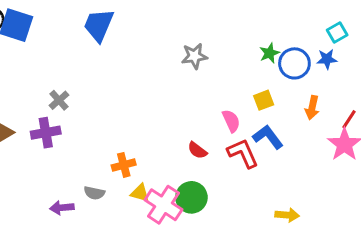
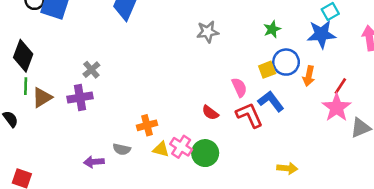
blue star: (327, 59) -> (321, 34), size x1.6
blue circle: (294, 63) -> (286, 62), moved
pink cross: (163, 205) -> (181, 147), moved, size x0.7

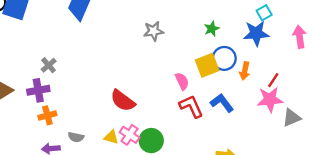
yellow square: (267, 70) -> (207, 65), size x1.5
blue L-shape: (271, 101) -> (222, 103), moved
pink star: (337, 108) -> (270, 99), turned 30
red semicircle: (210, 113) -> (123, 101), moved, size x1.6
orange cross: (147, 125) -> (47, 115), moved

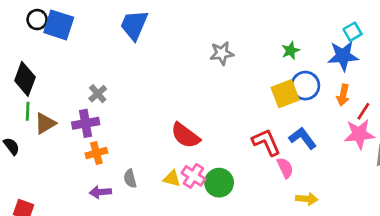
orange arrow: (245, 71) -> (343, 95), moved
pink semicircle: (182, 81) -> (285, 168), moved
gray semicircle: (76, 137) -> (130, 179), turned 63

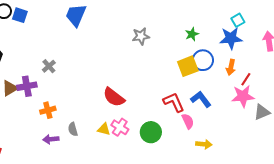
blue square: (59, 25) -> (20, 15), size x0.7
purple cross: (86, 123) -> (27, 86), moved
green circle: (219, 183) -> (151, 132), moved

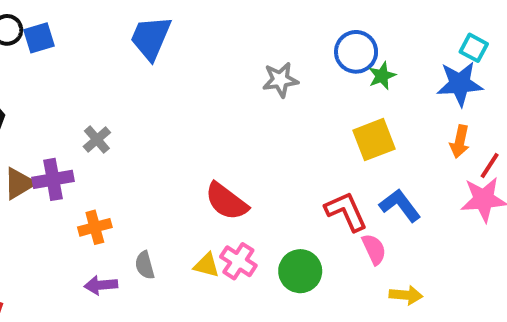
blue square: (20, 15) -> (39, 38), turned -35
cyan square: (238, 20) -> (474, 48), turned -32
blue circle: (203, 60) -> (356, 52), moved

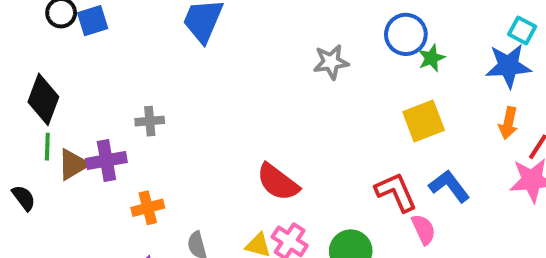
gray cross: (97, 140) -> (150, 121), turned 36

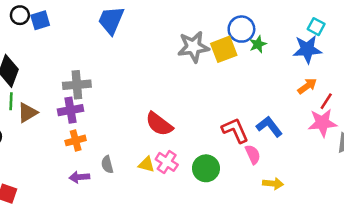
gray star: (331, 62) -> (193, 47), size x1.4
gray cross: (150, 121) -> (77, 85), size x1.5
yellow square: (424, 121) -> (224, 49), moved
orange arrow: (508, 123) -> (307, 86), turned -138
purple cross: (106, 160) -> (71, 110), moved

